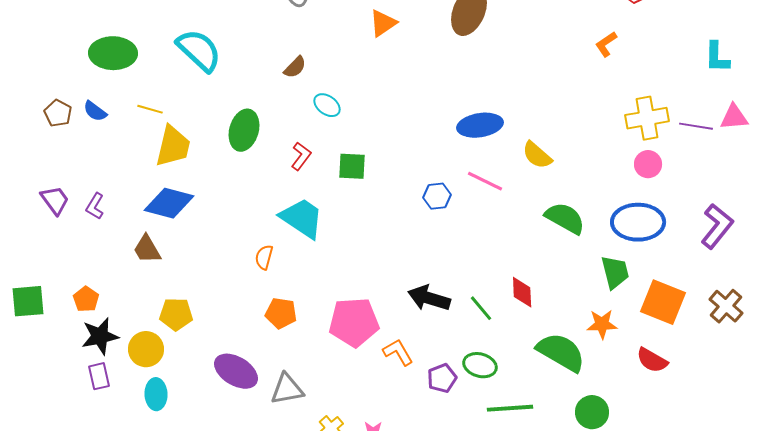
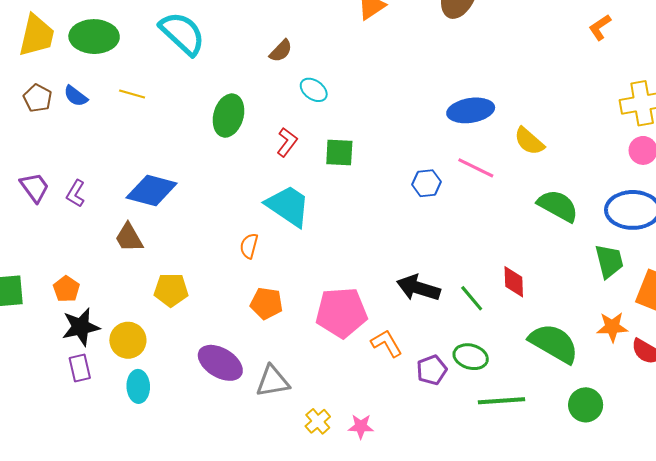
yellow trapezoid: (173, 146) -> (37, 35), moved
yellow pentagon: (176, 314) -> (171, 290), moved
orange star: (602, 324) -> (612, 327), moved

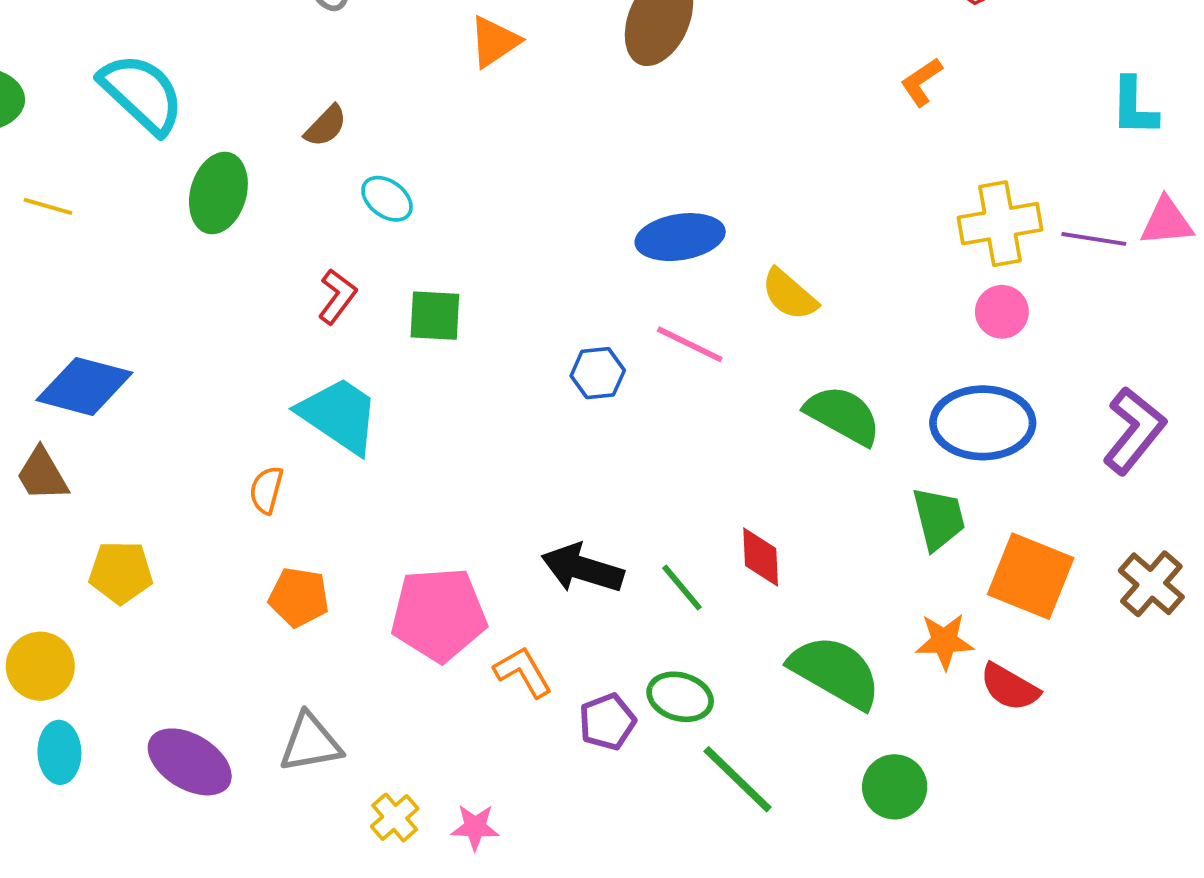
green ellipse: (228, 116) -> (218, 193), moved
purple ellipse: (220, 363) -> (190, 762), moved
green line: (501, 401) -> (738, 779), turned 48

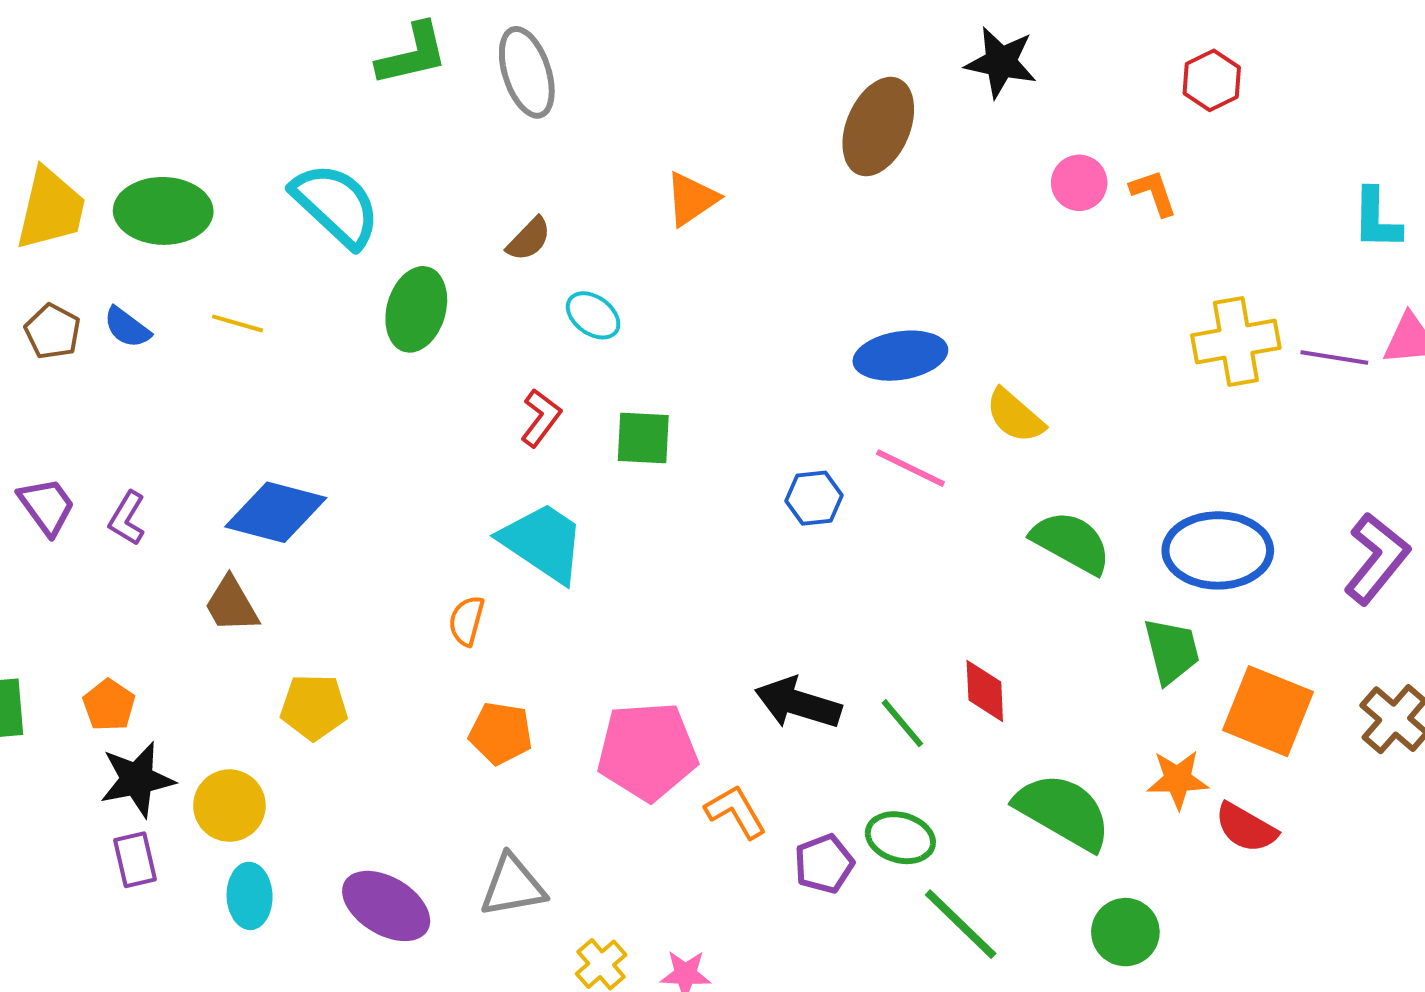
orange triangle: (494, 42) -> (691, 199), moved
orange L-shape: (921, 82) -> (1154, 193), turned 105
pink circle: (1002, 312) -> (1079, 183), moved

